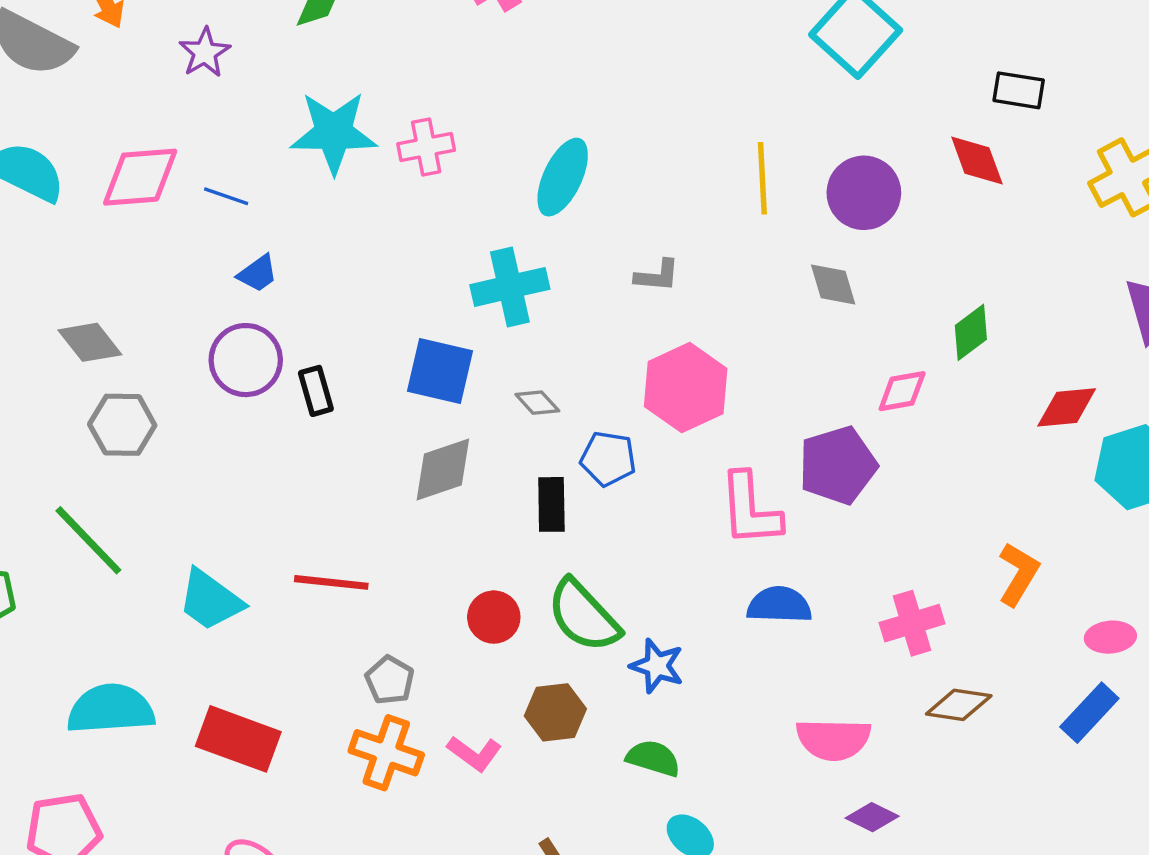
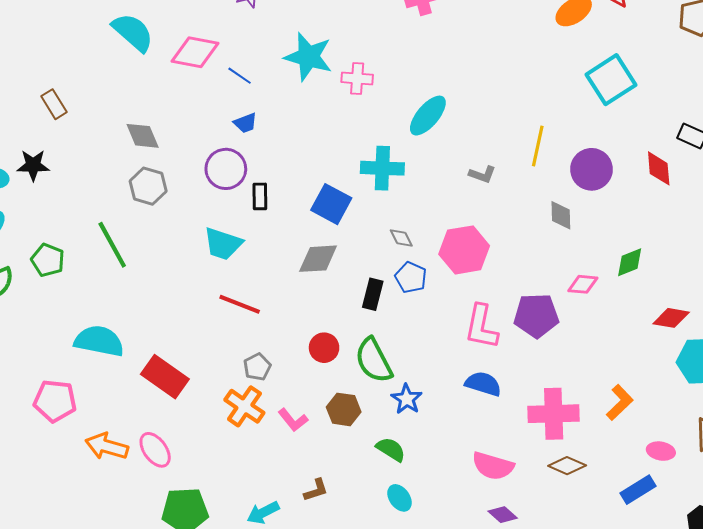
gray L-shape: (657, 276) -> (482, 174), moved
gray diamond: (537, 403) -> (401, 238), moved
cyan trapezoid: (210, 600) -> (223, 244), moved, turned -33
pink cross: (912, 623) -> (554, 414), size x1.4

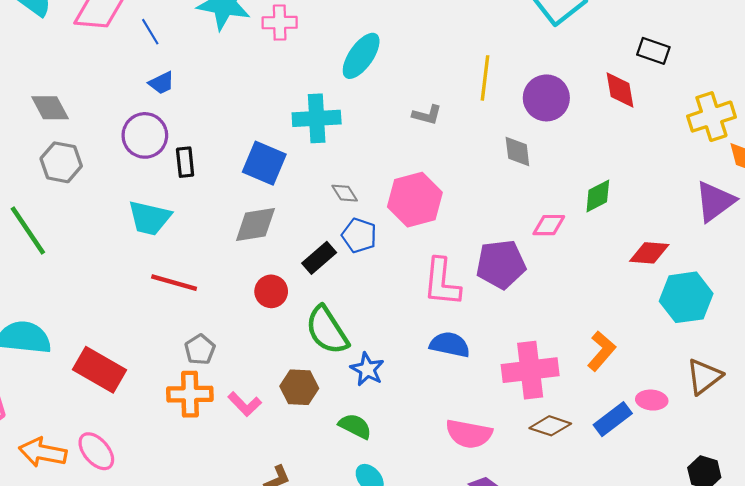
blue line: (240, 76) -> (150, 32), turned 30
black rectangle: (373, 294) -> (319, 258), turned 40
red circle: (324, 348) -> (271, 291), moved
orange cross: (244, 406) -> (190, 394), turned -30
blue rectangle: (638, 490) -> (613, 419), moved

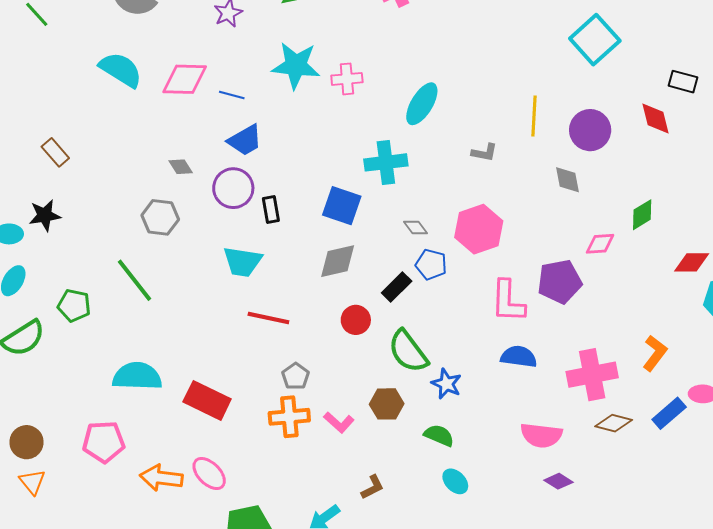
blue line: (150, 32) -> (232, 95), turned -40
blue trapezoid: (161, 83) -> (245, 140), size x1.5
gray diamond: (50, 108) -> (181, 167), moved, size x0.7

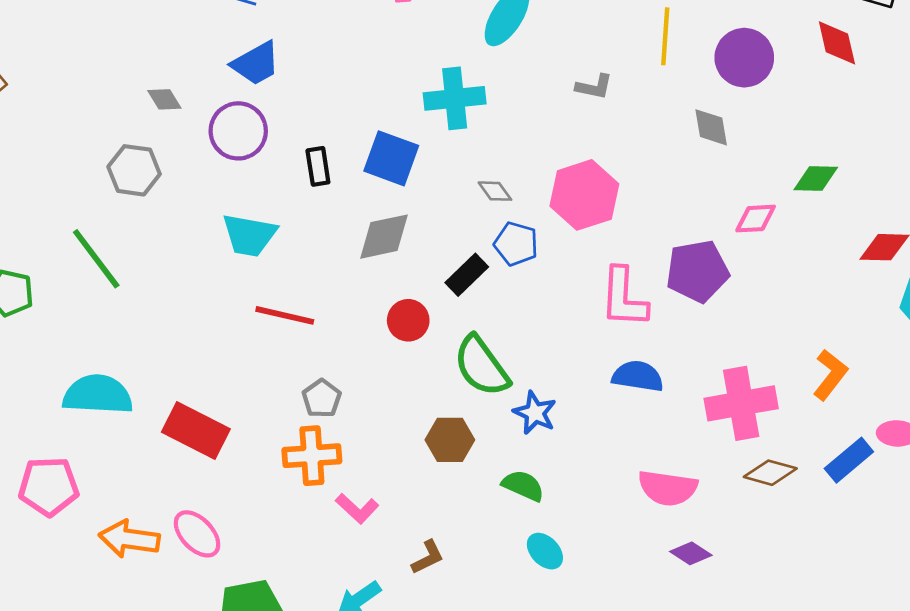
black rectangle: (271, 210) -> (318, 166), moved
green diamond: (642, 215) -> (816, 179), turned 32
pink L-shape: (339, 422) -> (357, 509), moved

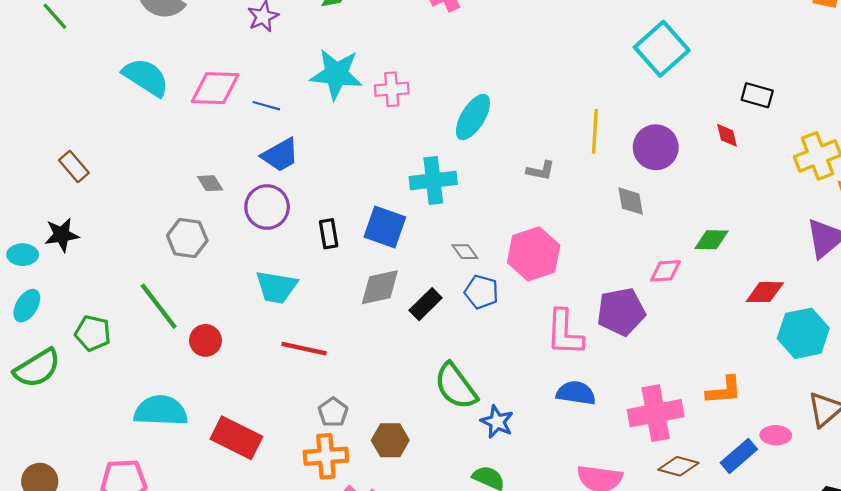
red diamond: (837, 43) -> (727, 135), size x0.7
black rectangle: (467, 275) -> (426, 304), moved
red circle: (408, 320) -> (205, 340), moved
orange L-shape: (830, 375) -> (724, 390), turned 48
brown hexagon: (450, 440) -> (390, 440), moved

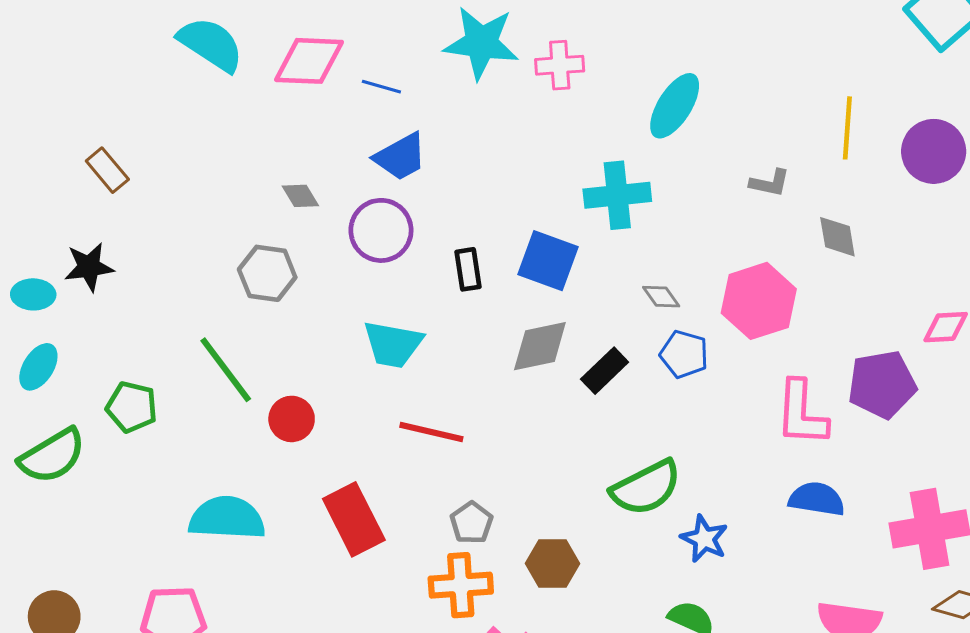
gray diamond: (631, 201) -> (837, 237), moved
green semicircle: (456, 386) -> (646, 488), turned -81
red rectangle: (236, 438) -> (354, 519), moved, turned 36

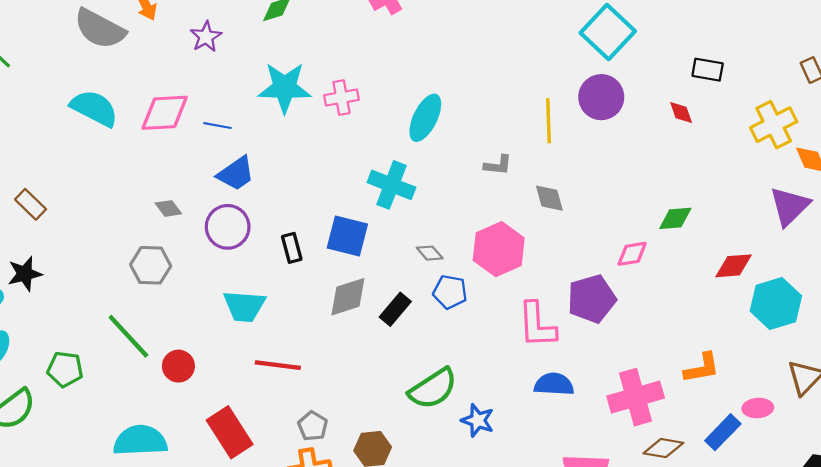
purple circle: (934, 151) -> (601, 97), moved
cyan cross: (617, 195) -> (391, 185), turned 33

